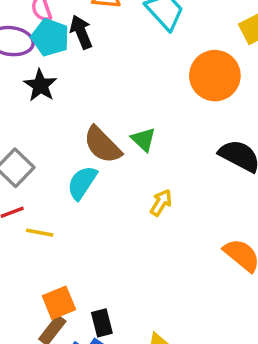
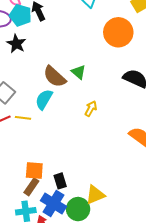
yellow line: (40, 233) -> (23, 118), moved
orange square: (59, 303) -> (34, 170), turned 30

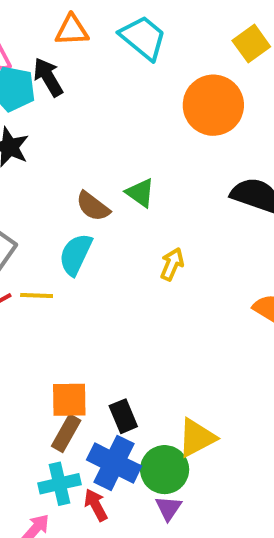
brown semicircle: (55, 77) -> (93, 206), size x0.7

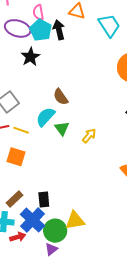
green triangle: (140, 193) -> (62, 128), moved
orange square: (69, 400) -> (16, 157), moved
red arrow: (96, 505) -> (18, 237), turned 84

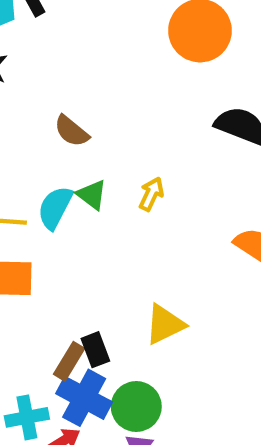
cyan semicircle: (45, 117) -> (55, 208), moved
brown rectangle: (14, 199) -> (69, 361), moved
yellow triangle: (75, 221) -> (165, 324), moved

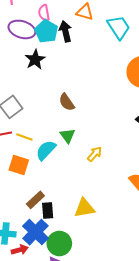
yellow arrow: (151, 194) -> (94, 154), moved
cyan semicircle: (55, 208) -> (46, 150), moved
brown rectangle: (69, 361) -> (35, 200), moved

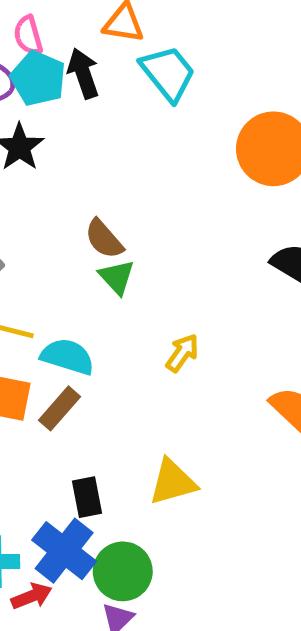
cyan trapezoid: (119, 27) -> (168, 73), moved
green triangle: (68, 136) -> (117, 277), moved
cyan semicircle: (46, 150) -> (67, 357), turned 70
brown rectangle: (35, 200) -> (60, 408), moved

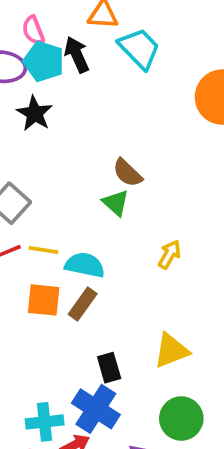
brown semicircle: (104, 239) -> (127, 173), moved
green circle: (123, 571) -> (181, 419), moved

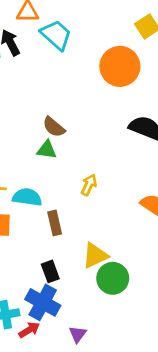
green triangle: (116, 203) -> (47, 150), turned -30
brown rectangle: (83, 304) -> (55, 223), moved, turned -45
green circle: (181, 419) -> (113, 278), moved

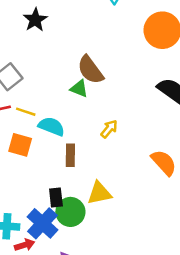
brown semicircle: (54, 127) -> (90, 70), size x1.4
green circle: (113, 278) -> (70, 212), moved

